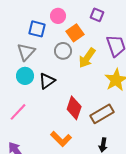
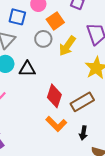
black triangle: (47, 81) -> (27, 69), turned 36
orange L-shape: (61, 139) -> (56, 124), moved

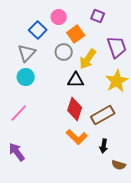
blue square: (17, 17) -> (38, 30), turned 30
black triangle: (27, 69) -> (76, 80), moved

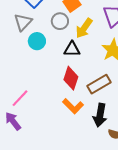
cyan circle: (26, 77) -> (37, 41), moved
pink line: (19, 113) -> (20, 98), moved
black arrow: (104, 146) -> (100, 115), size x1.6

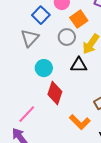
cyan circle: (37, 41) -> (44, 68), moved
red diamond: (71, 78) -> (55, 93), moved

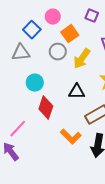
gray triangle: (30, 38) -> (21, 53), turned 42
black triangle: (79, 65) -> (77, 92), moved

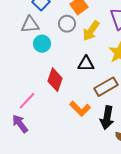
cyan circle: (35, 83) -> (42, 44), moved

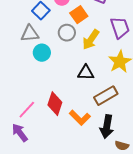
red diamond: (55, 80) -> (55, 104), moved

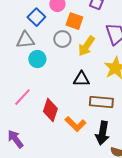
orange square: (79, 15) -> (74, 21), turned -36
brown rectangle: (106, 96) -> (101, 102), turned 35
pink line: (27, 110) -> (22, 97), moved

